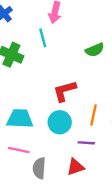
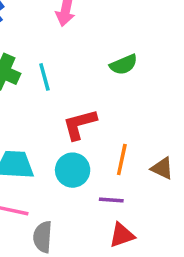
cyan line: (43, 38) -> (44, 77), moved
red triangle: (75, 167) -> (122, 235), moved

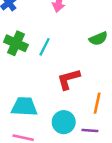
cyan line: (44, 77) -> (45, 47), turned 42
cyan circle: (73, 170) -> (64, 122), moved

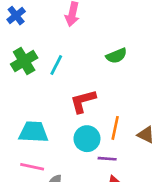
green cross: (16, 43) -> (24, 61), turned 35
cyan circle: (64, 122) -> (87, 139), moved

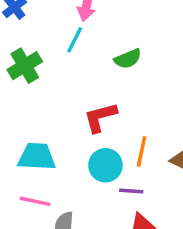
green semicircle: (116, 56) -> (128, 59), moved
cyan line: (56, 65) -> (75, 40), moved

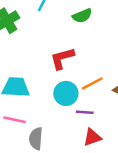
orange line: (142, 152) -> (92, 83), turned 50

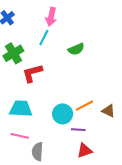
red L-shape: (62, 58) -> (32, 73), moved

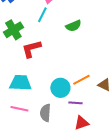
gray semicircle: (38, 152) -> (45, 113), moved

